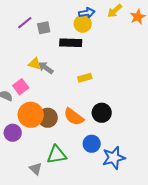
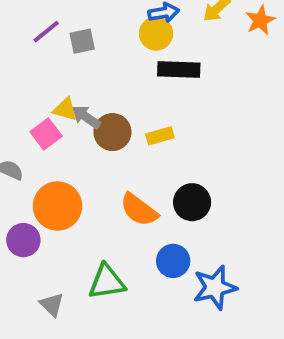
black rectangle: (71, 43) -> (179, 70), moved
pink square: (21, 87) -> (46, 134), moved
brown circle: (48, 118) -> (112, 132), moved
gray triangle: (36, 169) -> (52, 305), moved

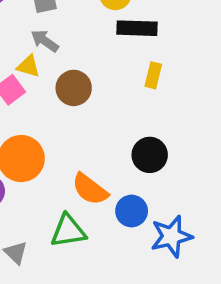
gray arrow: (86, 117) -> (45, 41), moved
yellow rectangle: (160, 136) -> (153, 75), moved, turned -60
orange semicircle: (139, 210) -> (90, 189), moved

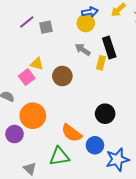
black rectangle: (137, 28) -> (109, 48), moved, turned 70
gray arrow: (45, 41) -> (83, 50), moved
yellow rectangle: (153, 75) -> (101, 63), moved

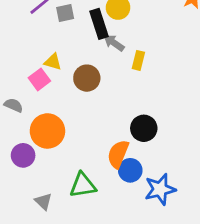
black rectangle: (109, 48) -> (99, 24), moved
orange semicircle: (72, 133) -> (118, 154), moved, turned 75

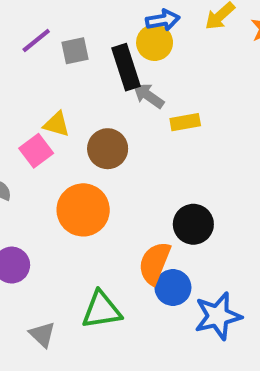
yellow rectangle: (138, 60) -> (185, 122), turned 66
orange circle: (47, 131) -> (83, 210), moved

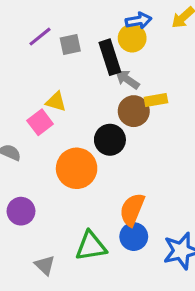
brown circle: (108, 149) -> (134, 111), moved
black circle: (193, 224) -> (110, 140), moved
blue circle: (173, 288) -> (134, 237), moved

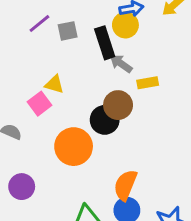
brown circle: (134, 111) -> (118, 105), moved

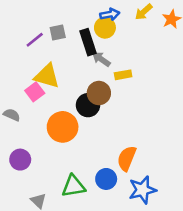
purple line: (39, 24) -> (35, 40), moved
yellow triangle: (54, 84) -> (47, 76), size x1.6
orange semicircle: (125, 185) -> (127, 158), moved

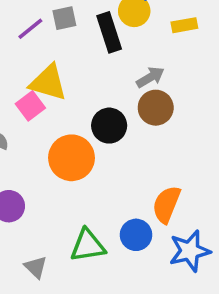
gray arrow: (101, 59) -> (150, 77), moved, turned 114
yellow rectangle: (123, 75) -> (184, 25), moved
brown circle: (99, 93) -> (156, 108), moved

